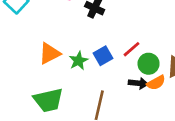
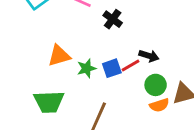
red line: (132, 49) -> (131, 66), moved
black arrow: (138, 83) -> (149, 56), moved

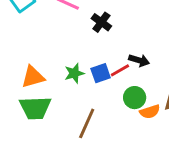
orange triangle: (59, 56) -> (33, 77), moved
green circle: (156, 85) -> (135, 98), moved

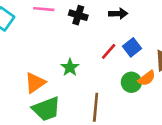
black arrow: (139, 60) -> (118, 14), moved
blue square: (101, 73) -> (132, 47), moved
green circle: (135, 98) -> (131, 82), moved

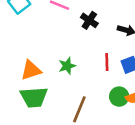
red line: (109, 51) -> (107, 62), turned -60

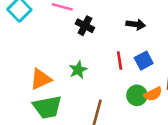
black cross: (89, 20) -> (85, 26), moved

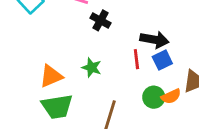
black arrow: (136, 24) -> (154, 40), moved, size x1.4
green star: (78, 70) -> (92, 68), turned -30

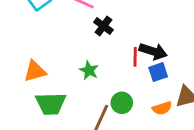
red line: (136, 59) -> (135, 57), moved
orange triangle: (51, 76) -> (35, 71), moved
green circle: (154, 97) -> (122, 103), moved

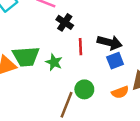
red line: (135, 57) -> (81, 47), moved
green trapezoid: (51, 104) -> (26, 57), moved

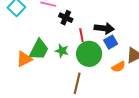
green trapezoid: (26, 57) -> (39, 50), turned -50
green circle: (84, 89) -> (89, 54), moved, size x1.6

